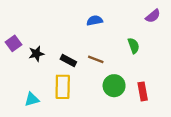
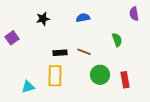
purple semicircle: (153, 16) -> (134, 14), turned 120
black star: (36, 54) -> (43, 19), moved
black rectangle: (68, 61) -> (60, 53), turned -32

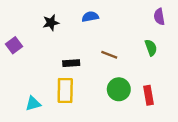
blue semicircle: (83, 18) -> (90, 17), moved
green semicircle: (117, 40) -> (151, 48), moved
brown line: (84, 52) -> (109, 55), moved

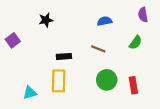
blue semicircle: (90, 17) -> (105, 21), moved
green semicircle: (151, 48) -> (136, 43), turned 56

